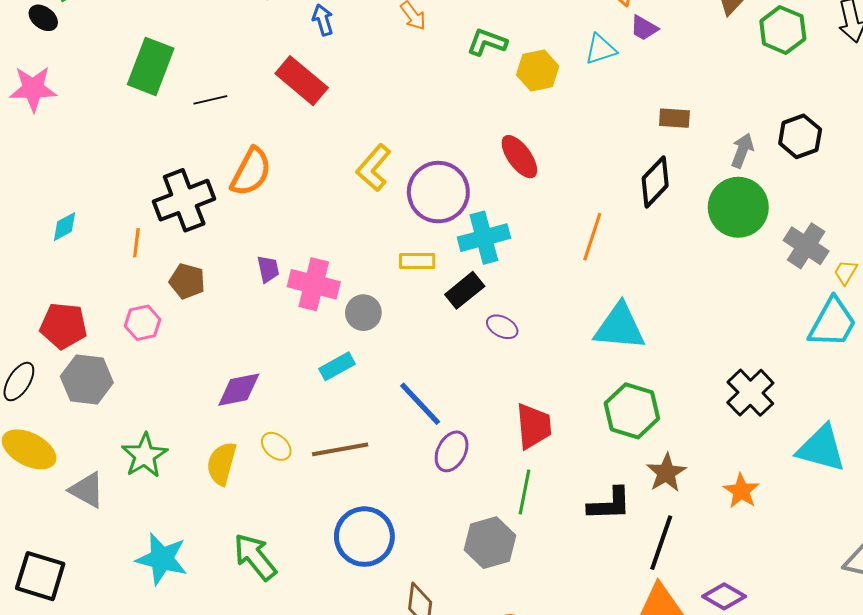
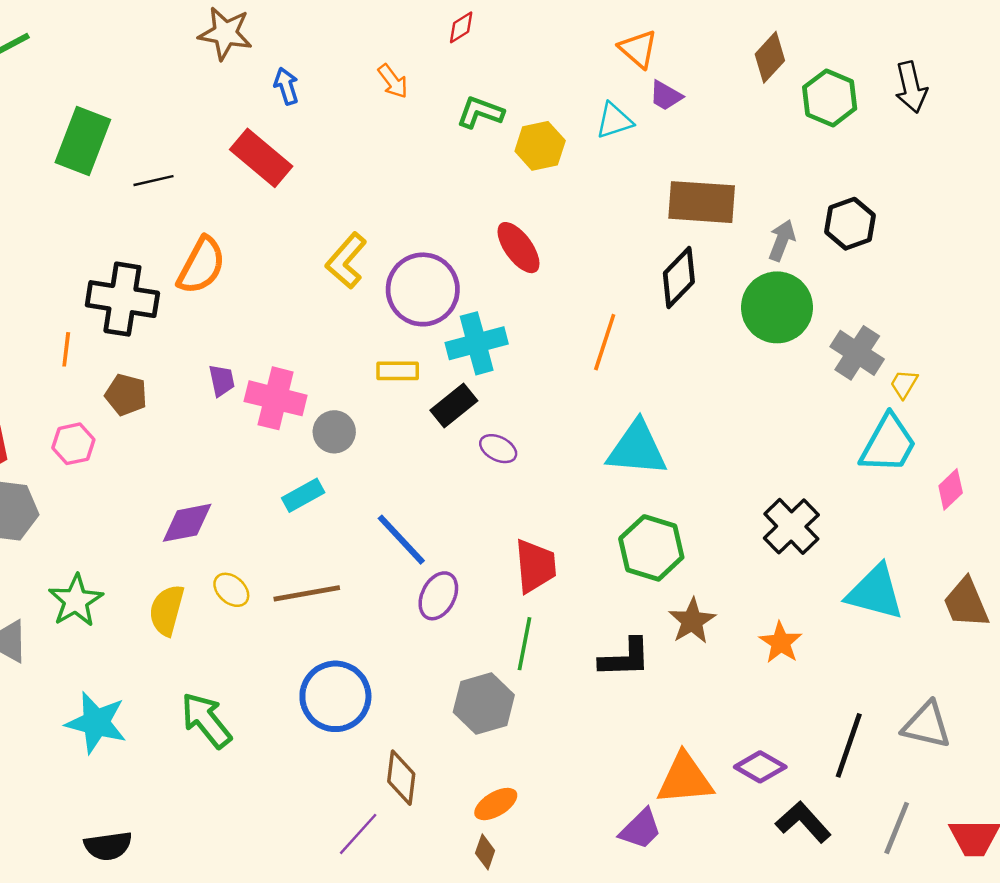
brown rectangle: (674, 118) -> (702, 202), size x1.8
black cross: (184, 200) -> (122, 299), turned 30
black line: (661, 543) -> (849, 745), moved

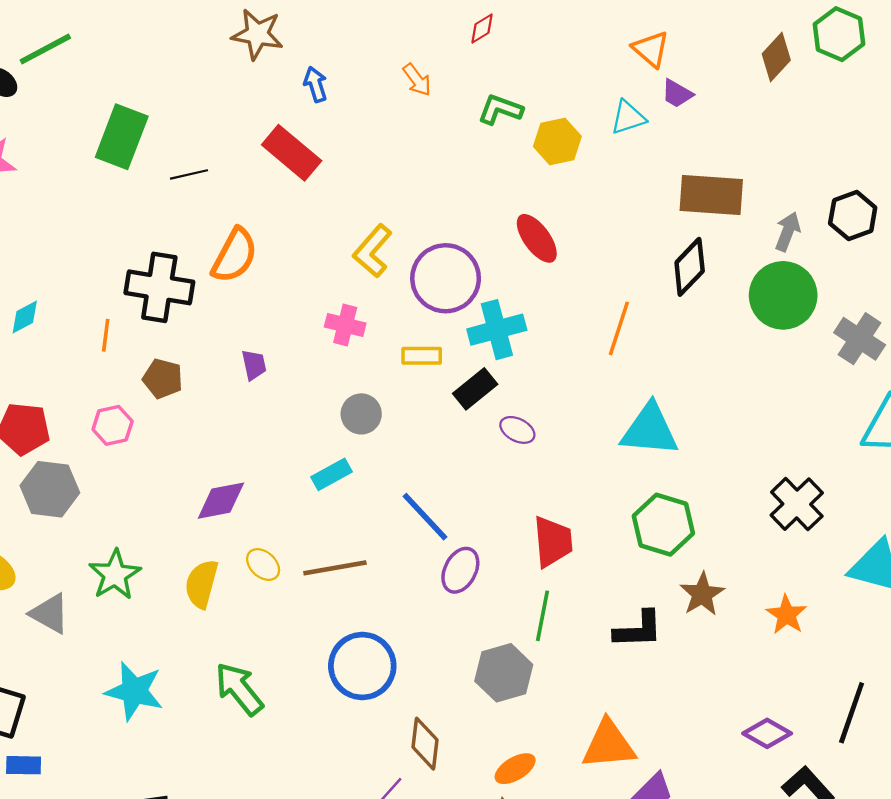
green hexagon: (830, 98) -> (839, 34), moved
pink cross: (276, 398) -> (345, 325), moved, size x0.7
orange triangle: (685, 779) -> (609, 745), moved

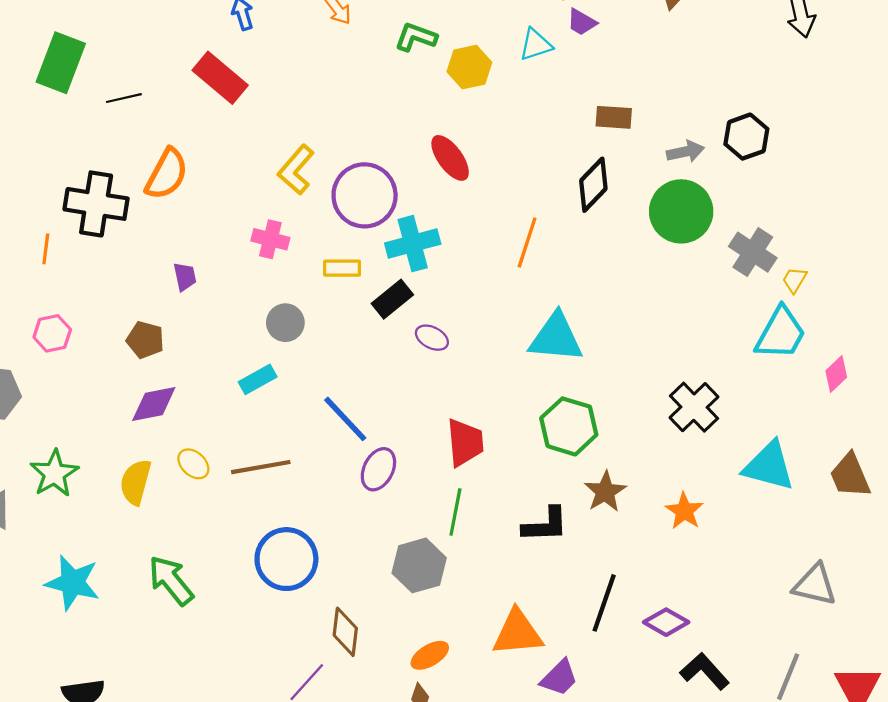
brown rectangle: (711, 195) -> (614, 117), size x0.6
gray arrow: (788, 231) -> (685, 152), turned 57
brown pentagon: (163, 379) -> (145, 340), moved
black line: (852, 713) -> (604, 603), moved

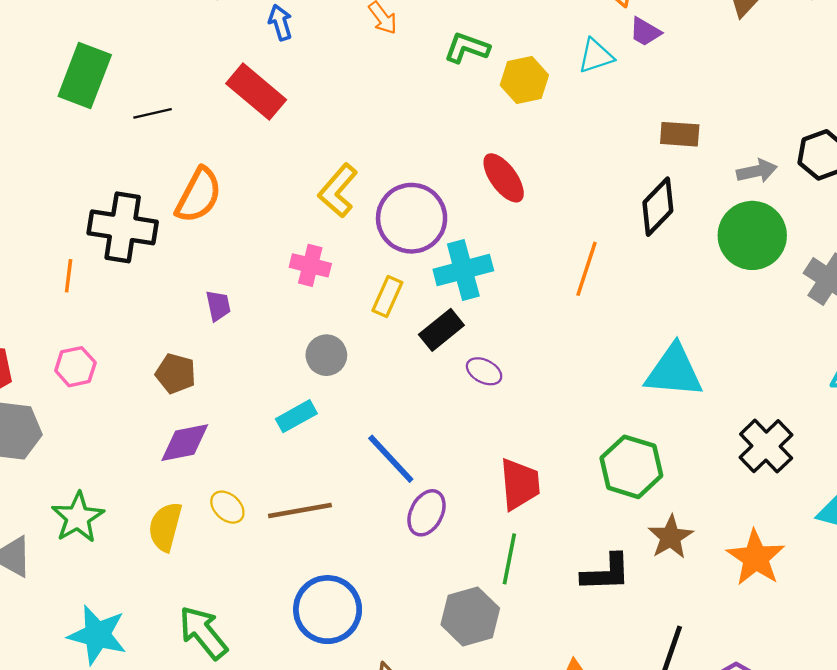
yellow rectangle: (342, 268) -> (387, 296), turned -66
cyan triangle: (556, 338) -> (674, 371), moved
orange star: (684, 511) -> (756, 558), size x1.4

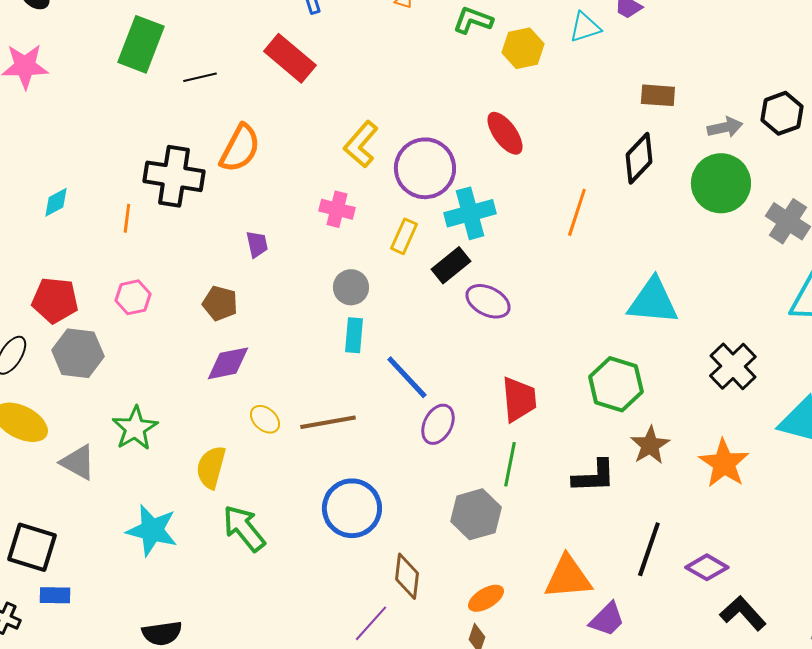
purple ellipse: (484, 371) -> (488, 301), size x1.4
cyan rectangle: (296, 416) -> (354, 335), moved, turned -56
yellow semicircle: (165, 527) -> (211, 467), moved

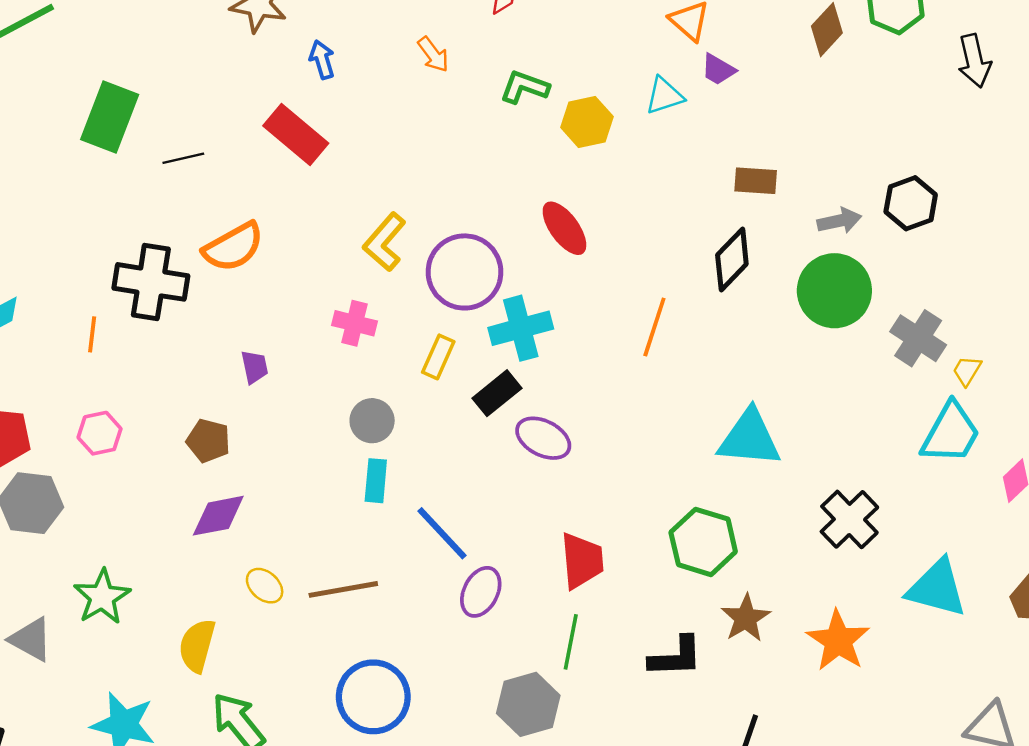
orange semicircle: (240, 148) -> (233, 247), turned 33

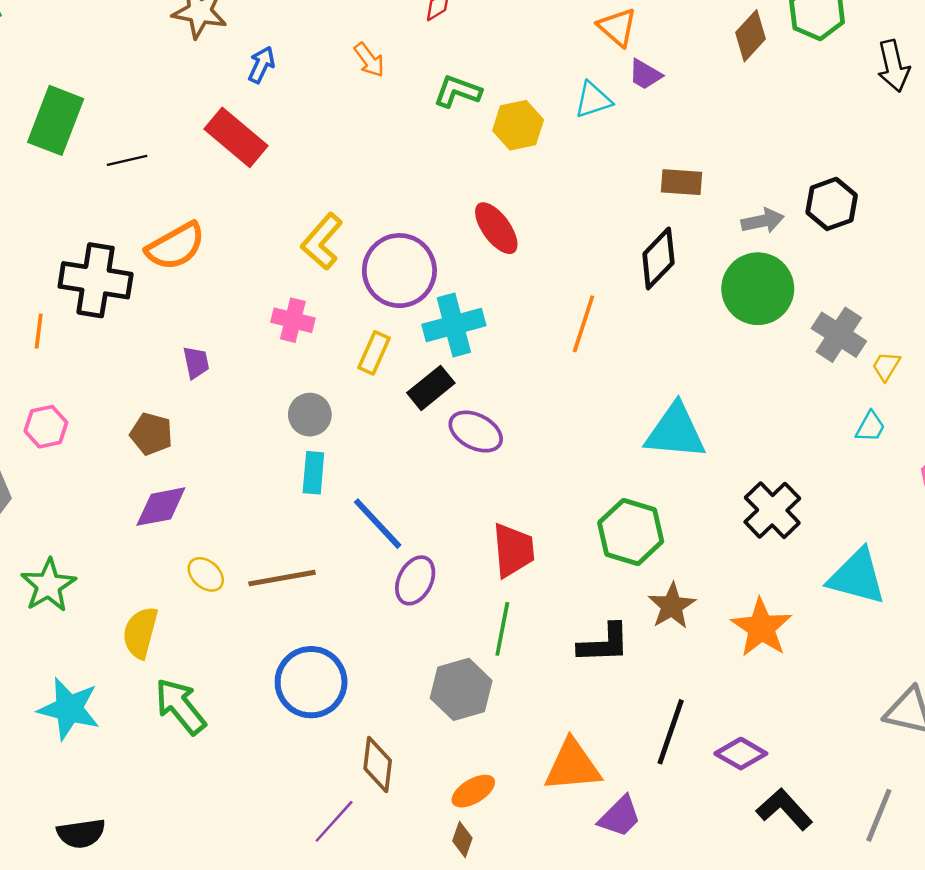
blue arrow: (322, 60) -> (261, 65), turned 42
cyan trapezoid: (951, 433) -> (870, 427), size x0.5

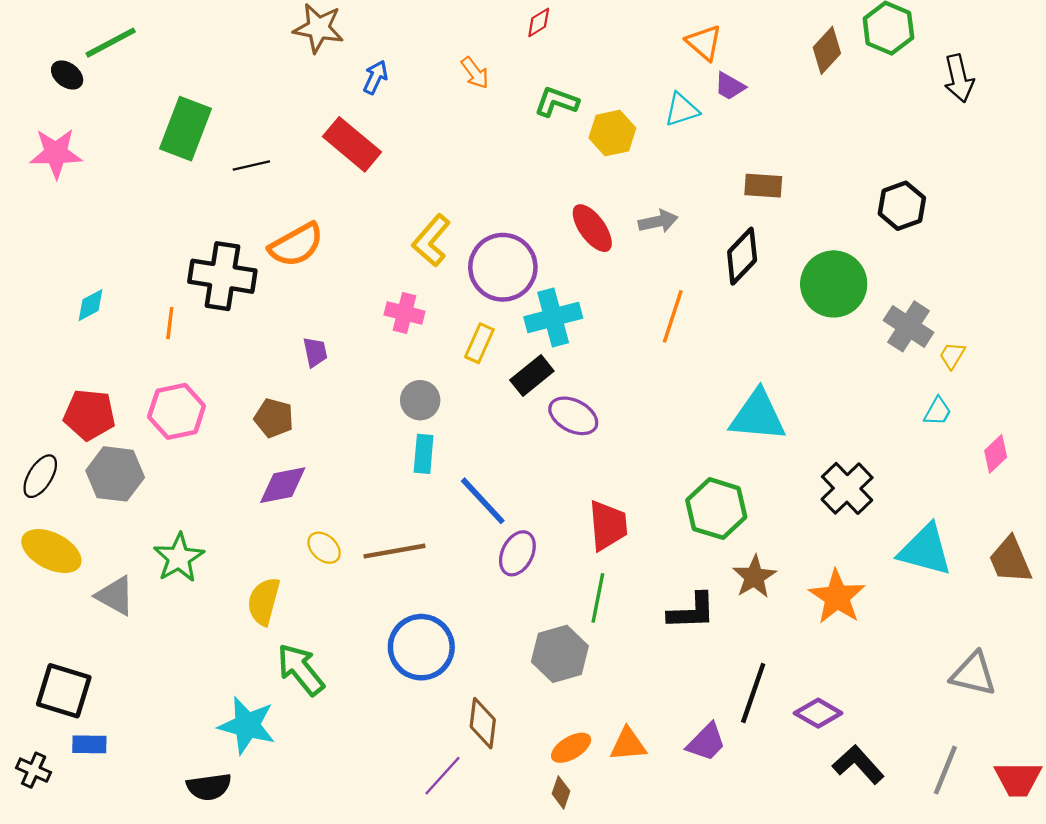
gray arrow: (763, 221) -> (658, 221), moved
pink hexagon: (46, 427) -> (177, 411), size x1.4
cyan star: (69, 709) -> (247, 725), moved
orange triangle: (573, 766) -> (628, 744), moved, size x0.7
purple trapezoid: (620, 817) -> (706, 742), moved

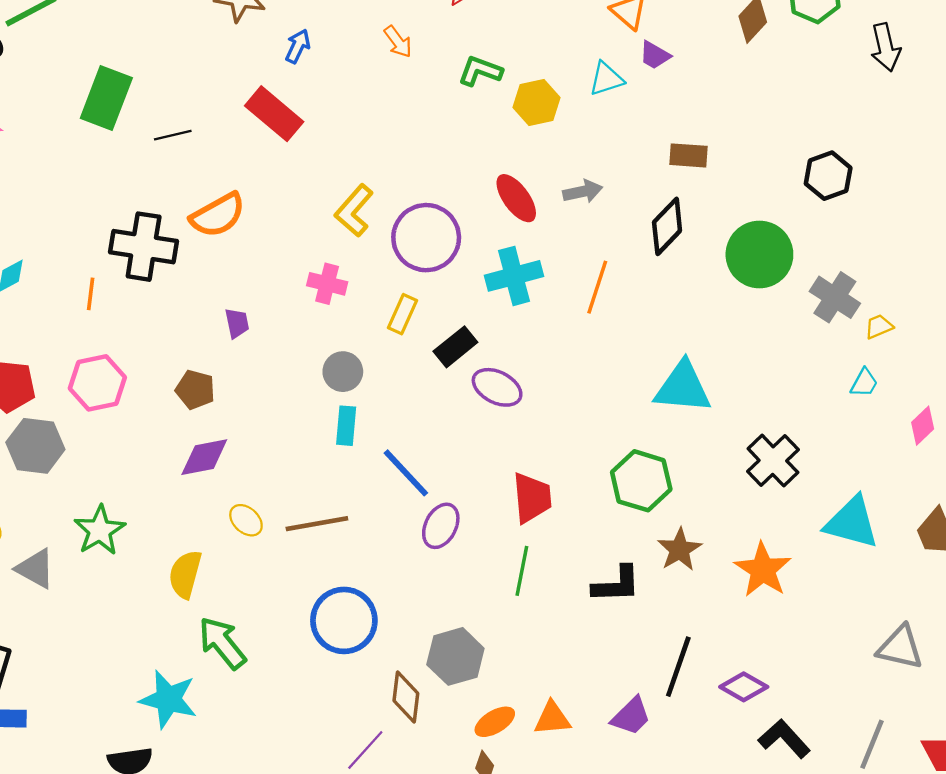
cyan cross: (553, 317) -> (514, 276), moved
yellow trapezoid: (952, 355) -> (879, 327), turned 36
gray hexagon: (560, 654) -> (455, 656), moved

